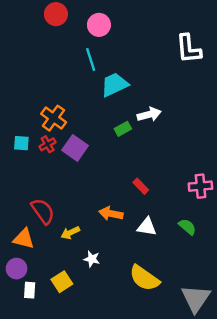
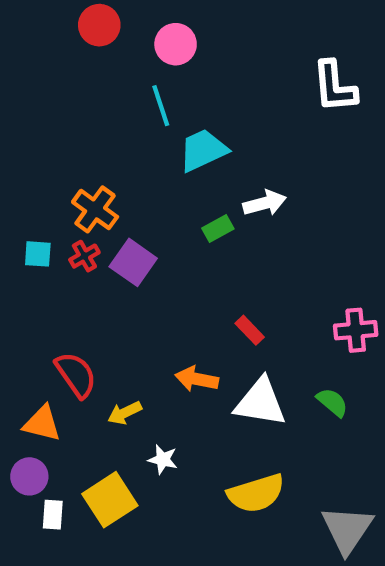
white triangle: (147, 227) -> (260, 402), size x1.5
yellow semicircle: (144, 278) -> (256, 493), turned -52
yellow square: (62, 282) -> (110, 500), size x1.4

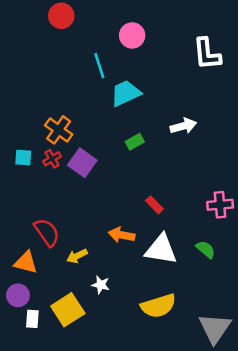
pink circle: (176, 44) -> (132, 35), moved
white arrow: (265, 203) -> (183, 126), moved

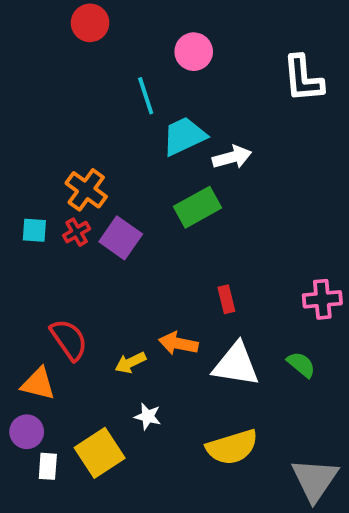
white arrow: (183, 126) -> (232, 157), moved
green rectangle: (135, 142) -> (198, 207), size x1.6
red rectangle: (154, 205) -> (226, 299), turned 30
yellow arrow: (77, 256) -> (130, 363), moved

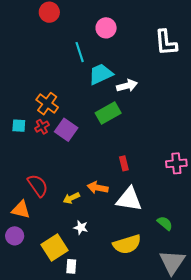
green semicircle: (301, 365) -> (165, 223), moved
white rectangle: (48, 466) -> (71, 266), moved

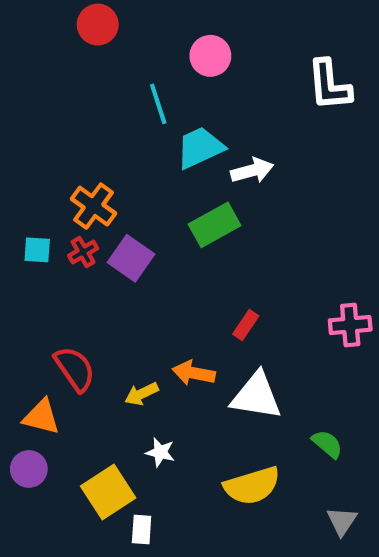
red rectangle: (124, 163) -> (246, 325), turned 48
gray triangle: (172, 262) -> (342, 521), size x0.6

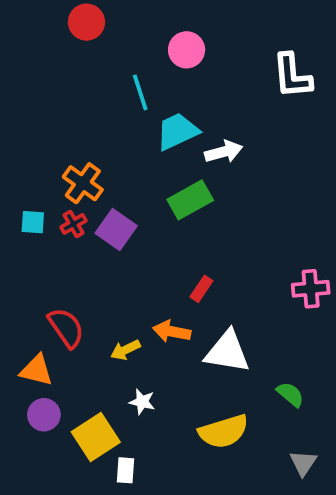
red rectangle: (246, 325) -> (201, 289), moved
purple circle: (29, 469) -> (44, 415), moved

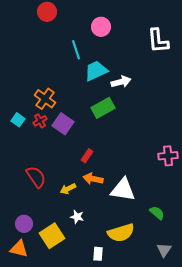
cyan square: (33, 222) -> (18, 120), turned 32
red rectangle: (201, 289) -> (87, 156), moved
orange triangle: (36, 370) -> (19, 249), moved
white rectangle: (125, 470) -> (98, 254), moved

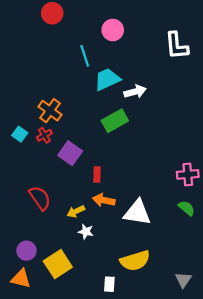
purple square: (63, 124) -> (70, 153), moved
red rectangle: (87, 156) -> (97, 174), turned -32
green semicircle: (157, 213) -> (187, 208), moved
white star: (77, 217) -> (86, 232), moved

